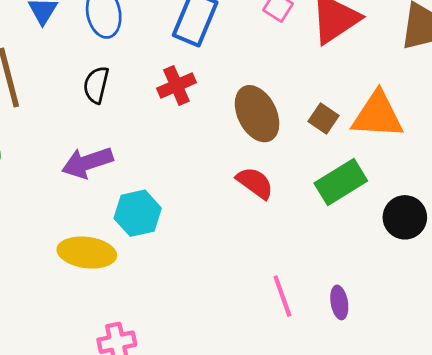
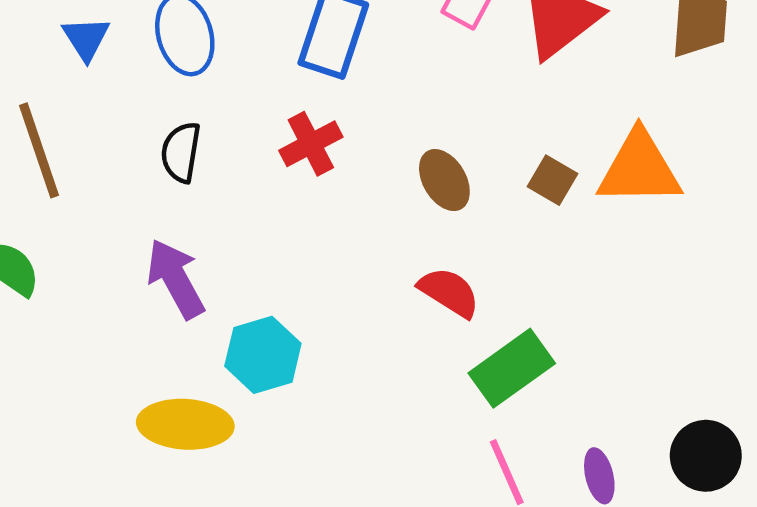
brown ellipse: (257, 114) -> (444, 180), size x0.7
purple arrow: (87, 163) -> (176, 279), turned 84
green rectangle: (341, 182) -> (512, 368), moved
black circle: (405, 217) -> (706, 456), moved

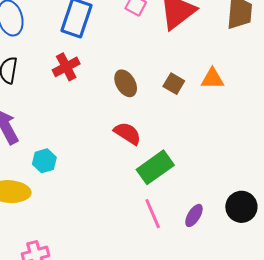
orange triangle: (639, 169) -> (213, 79), size x0.6
cyan hexagon: (263, 355) -> (44, 161), size x0.7
purple ellipse: (599, 476) -> (194, 215), turned 45

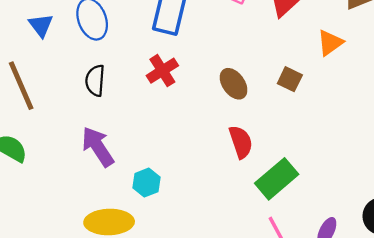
orange triangle: (213, 79) -> (330, 43), moved, turned -30
red semicircle: (127, 133) -> (241, 142), turned 44

